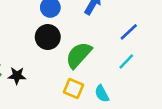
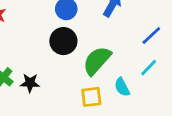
yellow square: (73, 88) -> (91, 97), turned -30
cyan semicircle: (102, 94) -> (122, 87), moved

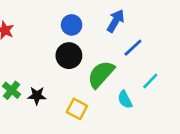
blue line: (151, 35) -> (133, 48), moved
yellow square: (91, 97) -> (77, 109), moved, turned 35

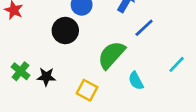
black circle: (69, 56) -> (65, 31), moved
cyan line: (150, 81) -> (177, 64), moved

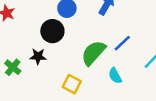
blue line: (144, 28) -> (122, 43), moved
black star: (46, 77) -> (38, 56), moved

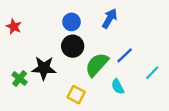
black circle: (52, 31) -> (73, 46), moved
black star: (38, 56) -> (44, 68), size x1.5

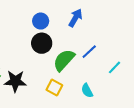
black star: (44, 68) -> (15, 81), moved
cyan semicircle: (118, 87) -> (87, 91), moved
yellow square: (76, 95) -> (54, 87), moved

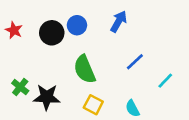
black circle: (42, 43) -> (52, 33), moved
green semicircle: (64, 60) -> (85, 69), moved, turned -65

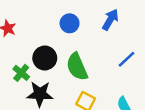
black circle: (52, 33) -> (45, 58), moved
green cross: (20, 87) -> (21, 73), moved

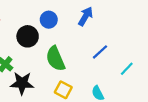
black circle: (45, 58) -> (28, 36), moved

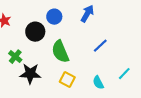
cyan line: (127, 69) -> (124, 74), moved

